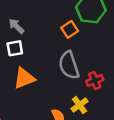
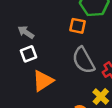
orange square: (70, 29) -> (78, 26), turned -35

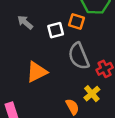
white square: (28, 54) -> (56, 30), moved

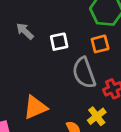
orange square: (77, 22) -> (100, 44), moved, turned -35
orange triangle: (37, 72) -> (35, 107), moved

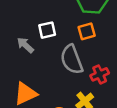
gray arrow: (25, 31) -> (25, 45), moved

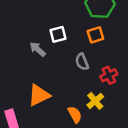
gray semicircle: (72, 59) -> (82, 62), size x0.6

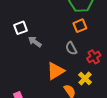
white square: (58, 34) -> (20, 28), moved
orange triangle: (39, 95) -> (56, 71), moved

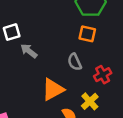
orange square: (80, 26) -> (87, 34), turned 32

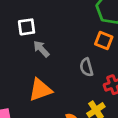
orange triangle: (53, 90) -> (40, 90), moved

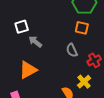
orange triangle: (40, 90) -> (28, 70), moved

